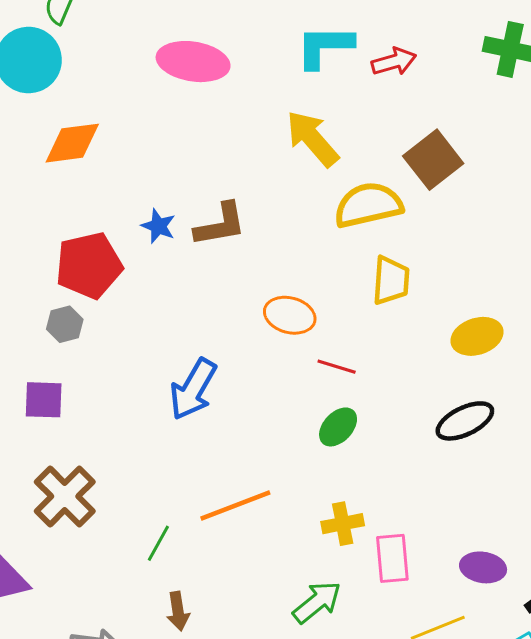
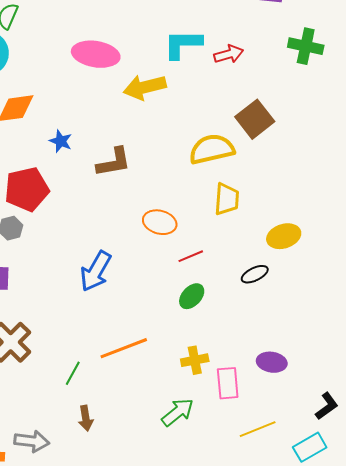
yellow arrow: (312, 139) -> (145, 87), moved, turned -63
blue star: (158, 226) -> (61, 141), moved
red line: (337, 367) -> (191, 256), turned -40
black ellipse: (465, 421) -> (255, 274), moved, size x0.7
purple ellipse: (483, 567) -> (272, 362), moved

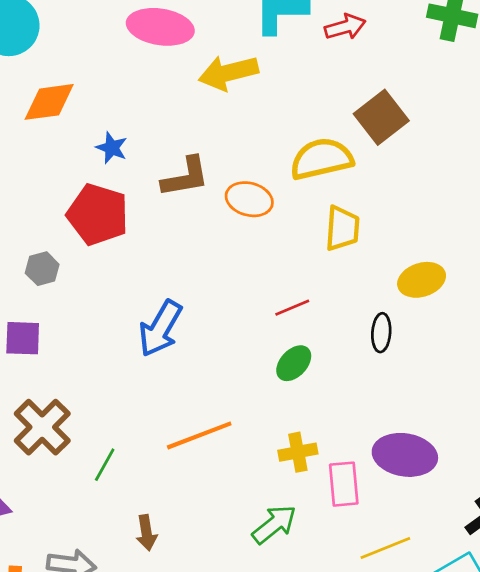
red pentagon: (27, 189) -> (98, 214), moved, turned 30
orange ellipse: (160, 222) -> (249, 199), moved
black ellipse: (255, 274) -> (381, 333), turned -60
purple ellipse: (272, 362) -> (405, 455), size x1.5
green line: (73, 373) -> (105, 465), moved

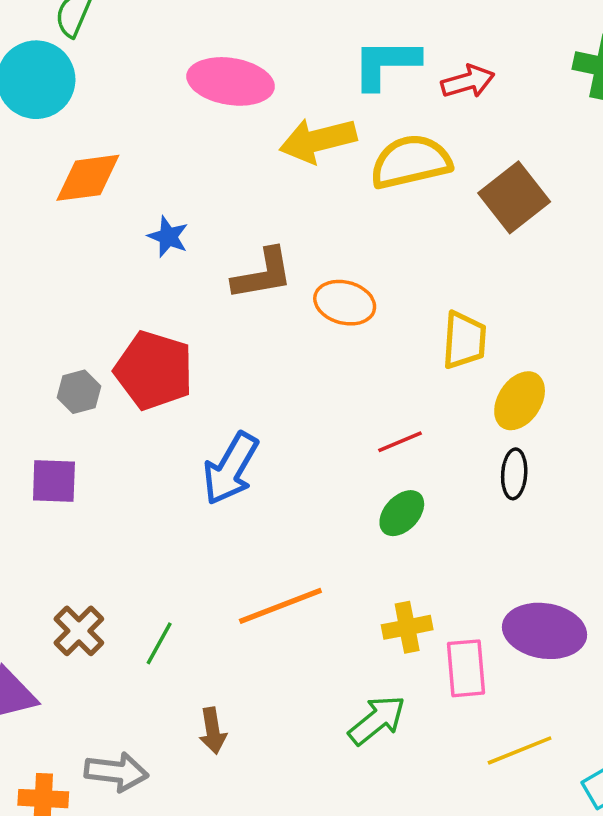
yellow semicircle: (322, 159) -> (411, 162), moved
red pentagon: (98, 214) -> (154, 370), moved
yellow ellipse: (422, 280) -> (520, 401), moved, turned -39
brown cross: (42, 427) -> (79, 631), moved, size x0.7

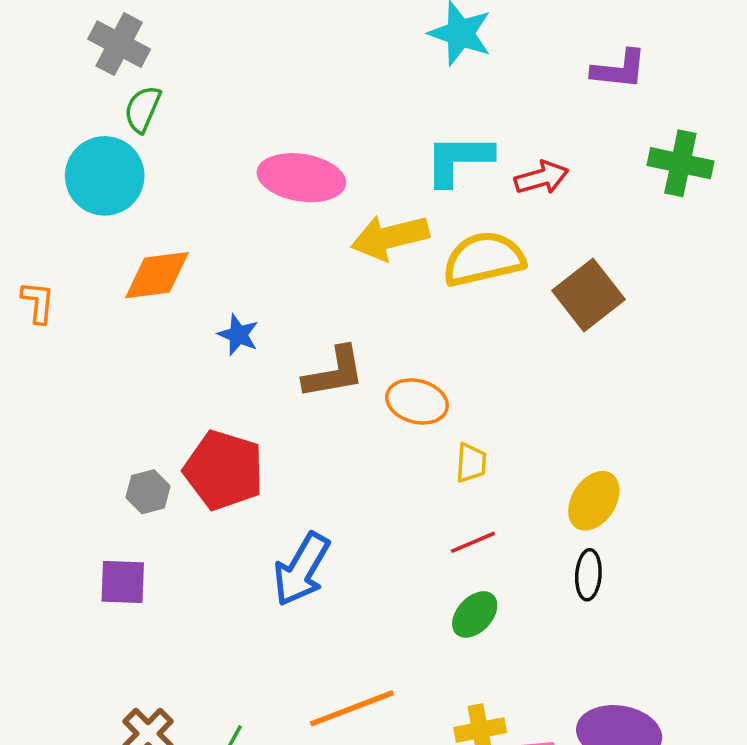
yellow trapezoid: (464, 340) -> (471, 463), moved, size x0.7

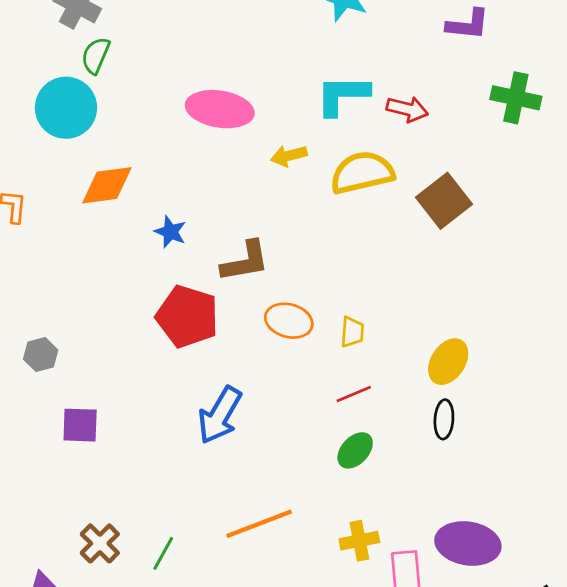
red arrow: (541, 178) -> (407, 109), turned 30
yellow arrow: (390, 237) -> (289, 156), size x0.6
orange ellipse: (417, 401) -> (289, 321), moved
red pentagon: (224, 470) -> (187, 316), moved
gray hexagon: (148, 492) -> (41, 355), moved

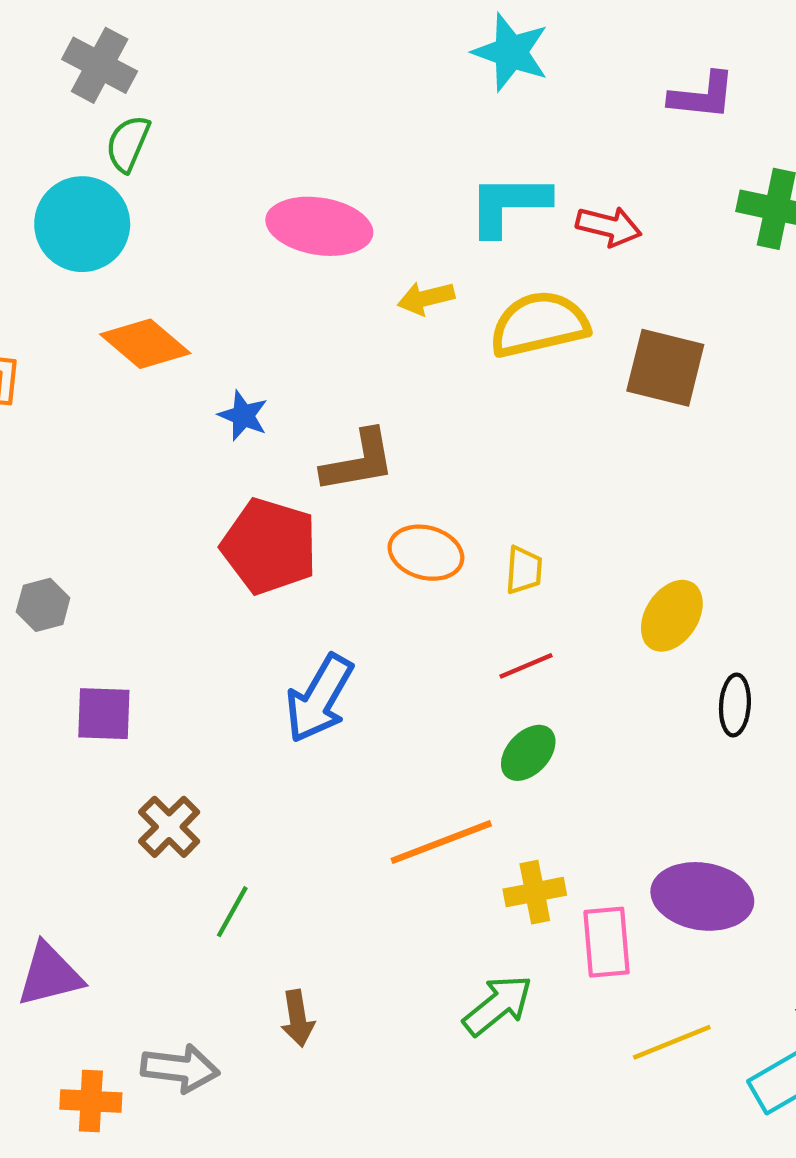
orange diamond: (107, 185) -> (145, 344), turned 48
brown square: (444, 201) -> (665, 368), turned -38
black ellipse: (444, 419) -> (735, 705), moved
orange line: (259, 524) -> (441, 842), moved
brown cross: (100, 543) -> (169, 827), moved

